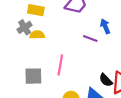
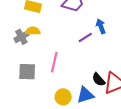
gray cross: (25, 27) -> (21, 37), moved
purple line: (90, 38) -> (85, 38), turned -56

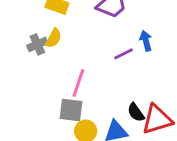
yellow semicircle: (33, 31) -> (54, 38), turned 112
gray square: (27, 72) -> (71, 110), moved

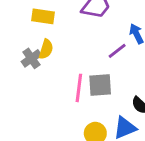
gray square: (71, 110) -> (100, 85), moved

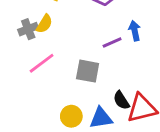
pink line: (79, 88) -> (42, 63), moved, turned 32

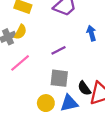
purple line: (112, 42) -> (58, 50), moved
gray square: (88, 71) -> (59, 78), moved

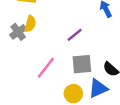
pink line: (20, 63) -> (46, 68), moved

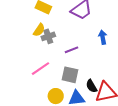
gray cross: (18, 32) -> (48, 36), moved

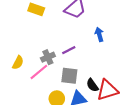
yellow semicircle: (39, 30) -> (18, 63), moved
gray cross: (48, 36) -> (48, 57), moved

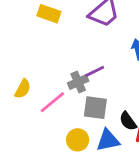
gray cross: (48, 57) -> (78, 82), moved

